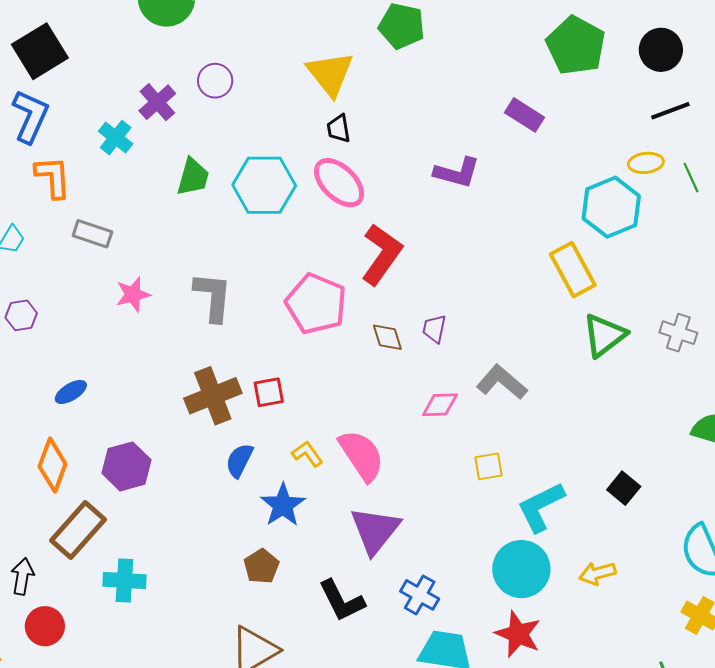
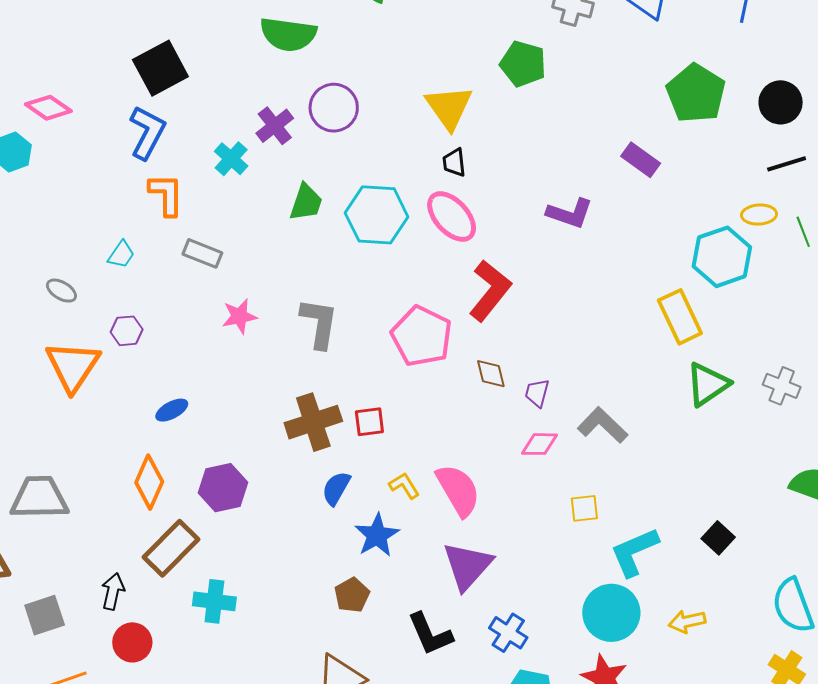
purple circle: (215, 81) -> (334, 108), size x1.4
purple trapezoid: (434, 329) -> (537, 393), moved

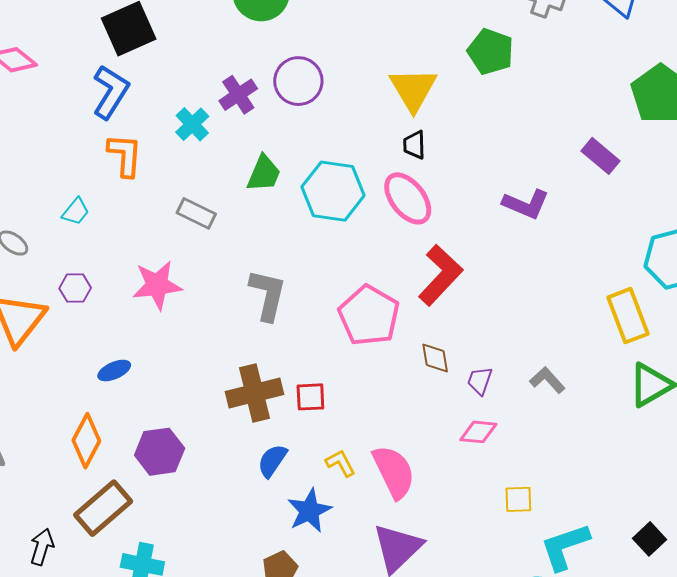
gray rectangle: (202, 253) -> (196, 213), moved
pink star: (239, 316) -> (157, 285), moved, size x1.4
gray L-shape: (603, 425) -> (547, 380), moved, size x0.7

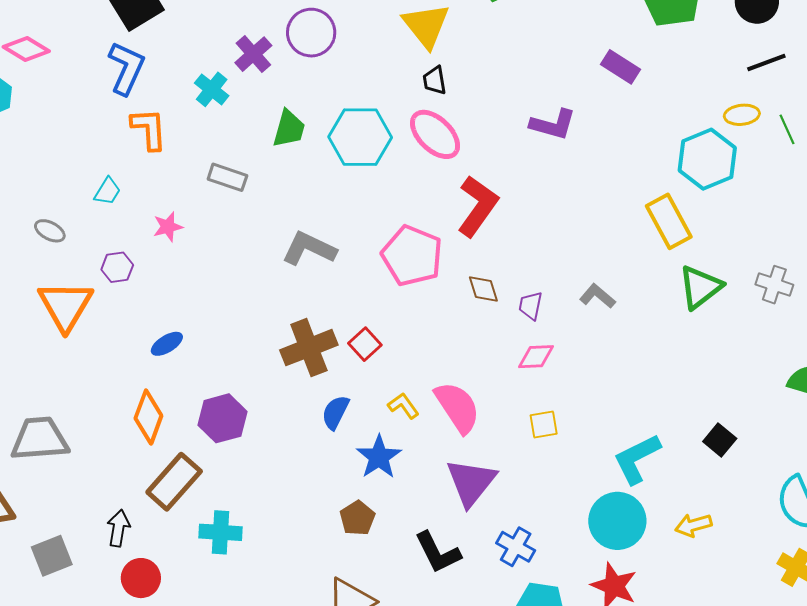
pink star: (157, 285) -> (168, 227), moved, size x0.6
gray L-shape: (268, 295) -> (309, 249), turned -70
red square: (310, 397) -> (365, 344), turned -32
yellow square: (518, 499) -> (544, 425), moved

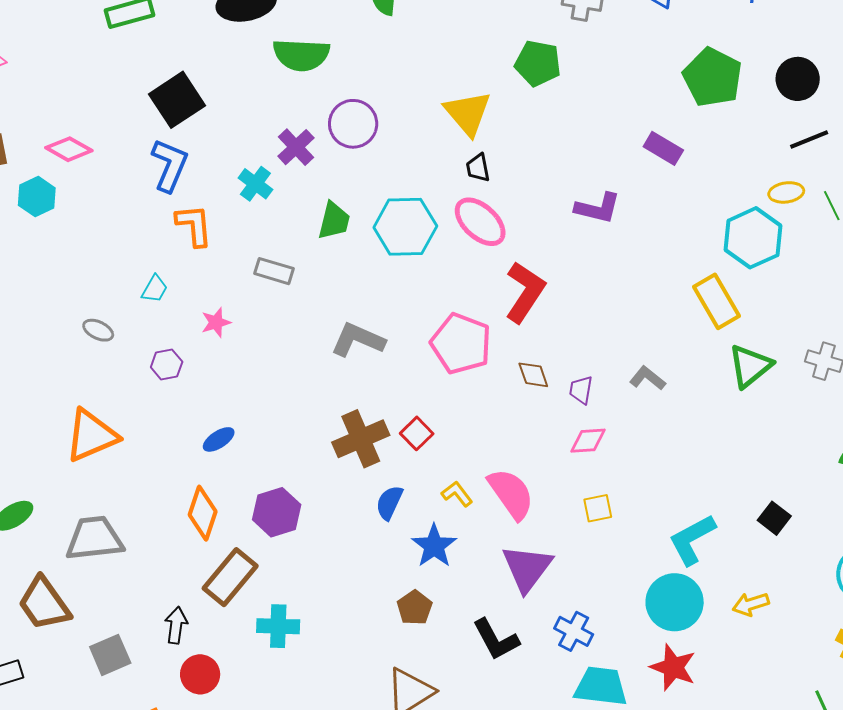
orange triangle: (66, 306) -> (91, 436), moved, turned 38

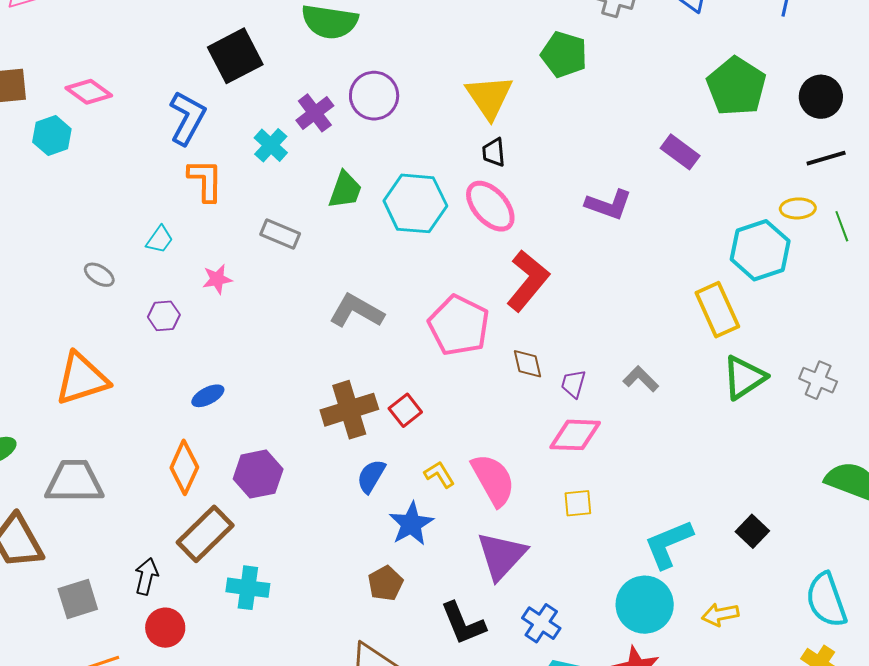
black square: (177, 100) -> (235, 56), moved
pink diamond: (588, 441) -> (575, 435), size x1.4

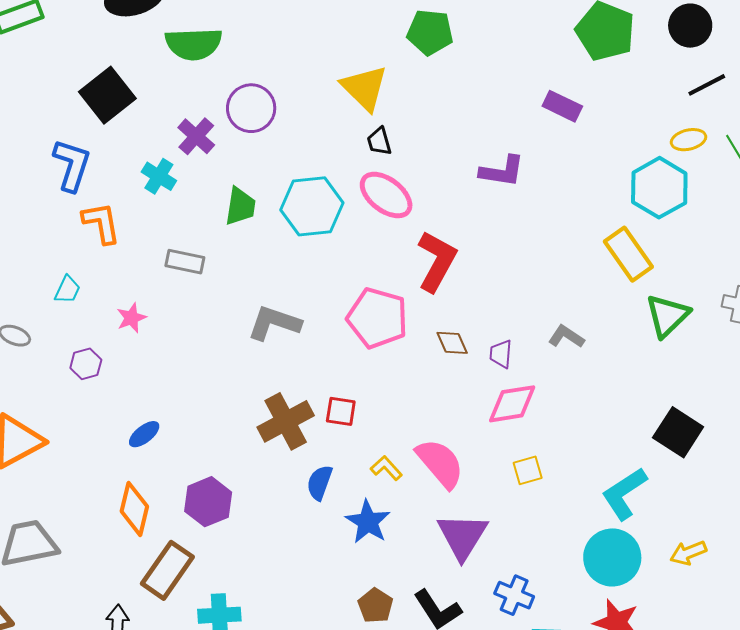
red square: (405, 410) -> (341, 411), turned -32
black square: (752, 531) -> (678, 432), moved, size x1.5
brown pentagon: (385, 583) -> (375, 606), moved

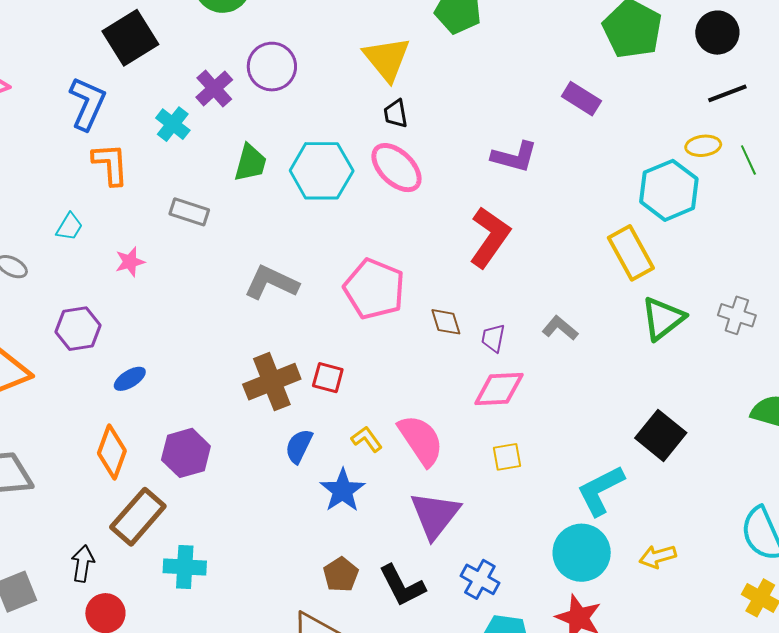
red L-shape: (437, 261) -> (490, 237), moved
purple hexagon: (86, 364) -> (78, 329), moved, size x1.4

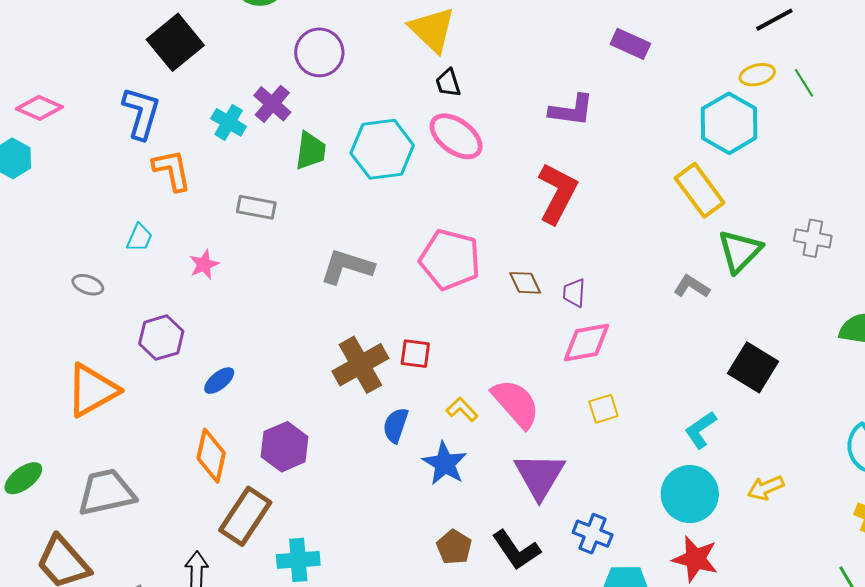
purple cross: (214, 88) -> (272, 104), moved
gray L-shape: (560, 328) -> (692, 287), moved
cyan L-shape: (601, 490) -> (701, 430), size x0.7

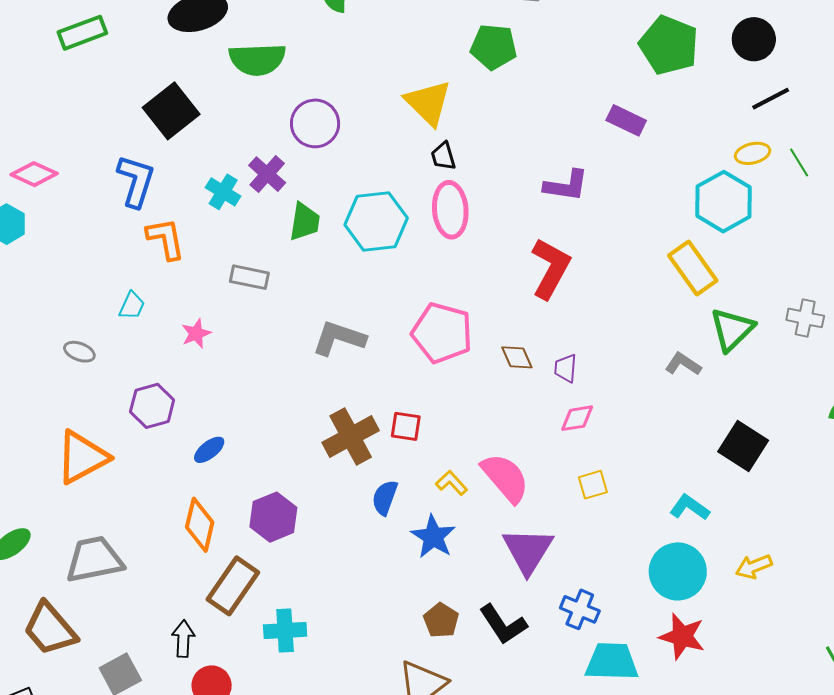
pink ellipse: (456, 136) -> (450, 210), turned 48
pink diamond: (587, 342) -> (577, 418), size x0.7
cyan L-shape: (701, 430) -> (690, 507), turned 69

